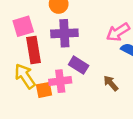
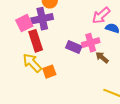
purple cross: (64, 33) -> (42, 19), moved
pink cross: (60, 81) -> (91, 43), moved

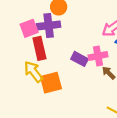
orange square: (49, 72) -> (51, 83), size x1.5

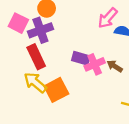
pink square: (29, 28) -> (18, 23), moved, turned -30
pink cross: (98, 56) -> (95, 64), moved

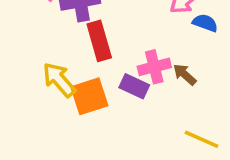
red rectangle: (36, 57) -> (99, 41), moved
purple rectangle: (81, 58) -> (134, 86), moved

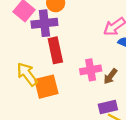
brown arrow: (185, 75) -> (110, 76), turned -98
purple rectangle: (134, 86) -> (108, 107), moved, turned -42

